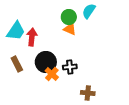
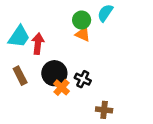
black cross: (70, 67) -> (83, 79), turned 32

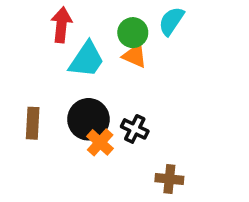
cyan trapezoid: (19, 37) -> (87, 60), moved
red arrow: (38, 44) -> (62, 25), moved
brown rectangle: (20, 76) -> (33, 123), turned 30

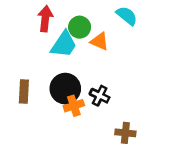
cyan semicircle: (171, 21) -> (127, 16), turned 95
green circle: (133, 33) -> (80, 27), moved
orange cross: (100, 142) -> (74, 106), turned 30

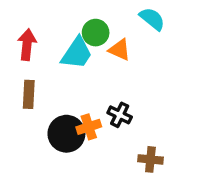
red arrow: (45, 19) -> (27, 45), moved
black circle: (65, 89) -> (66, 134), moved
brown rectangle: (24, 91) -> (29, 94), moved

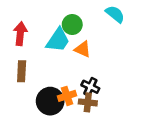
orange triangle: (120, 50) -> (83, 49), moved
brown cross: (150, 159) -> (88, 102), moved

